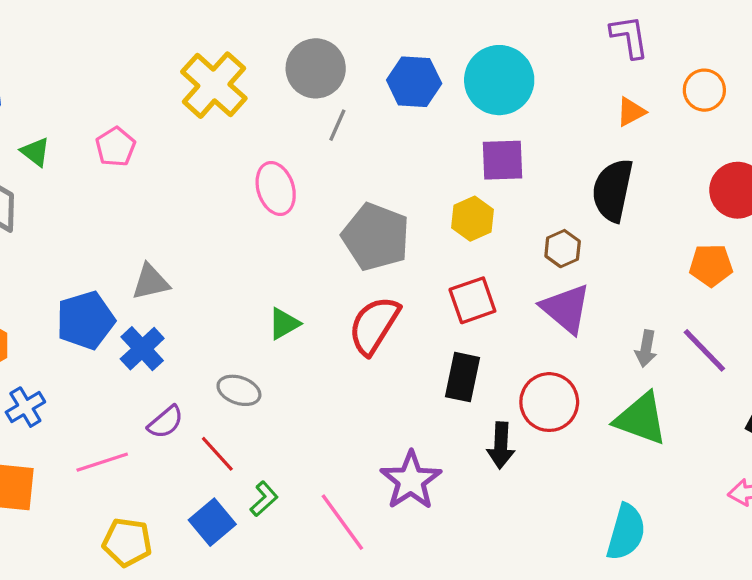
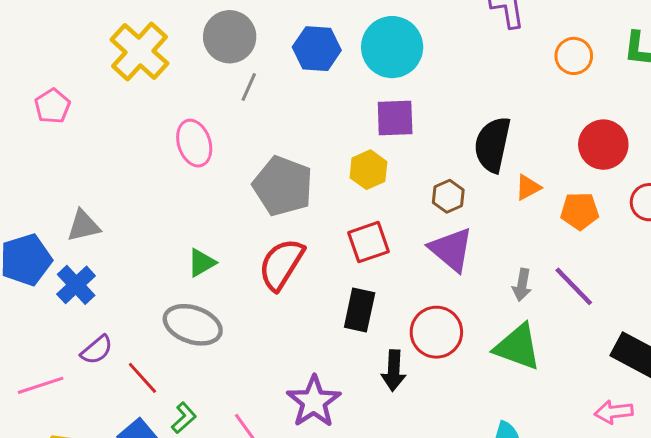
orange triangle: (631, 112) -> (528, 187), moved
gray ellipse: (239, 390) -> (193, 325), moved, size x1.5

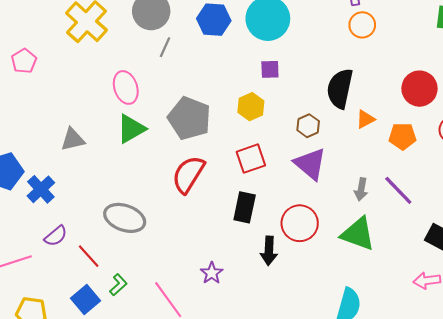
orange circle: (574, 56) -> (362, 25), moved
purple square: (395, 118) -> (270, 69), size x0.7
gray triangle: (83, 226) -> (73, 139), moved
green triangle: (202, 263) -> (131, 129), moved, size x1.4
purple star: (314, 402) -> (212, 273), size x0.6

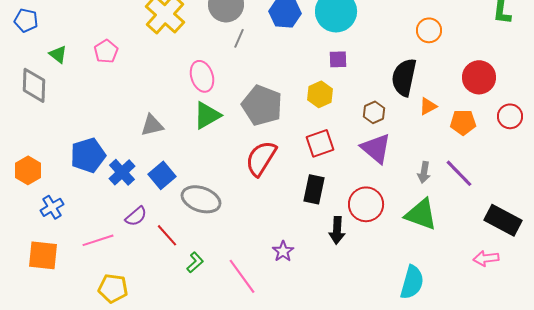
orange circle: (362, 25) -> (429, 30), moved
blue square: (85, 300) -> (162, 175), moved

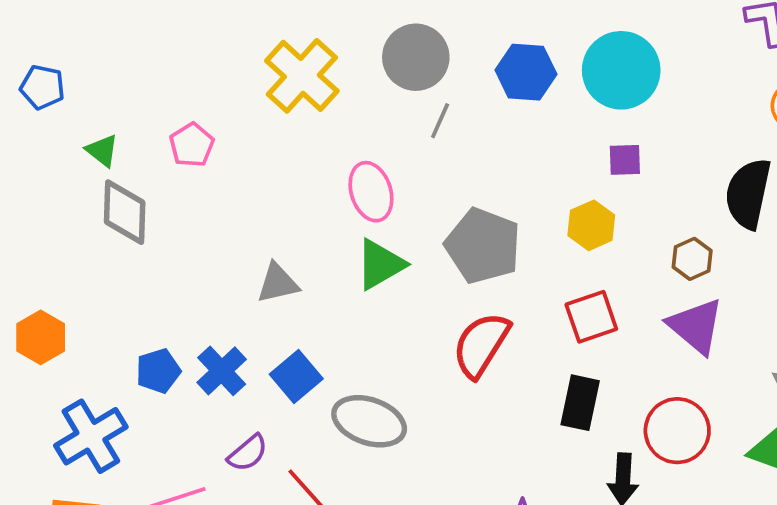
gray diamond: (34, 85) -> (125, 212), moved
blue pentagon: (88, 155) -> (158, 371), moved, size x0.7
orange hexagon: (28, 170) -> (41, 337), moved
blue cross: (52, 207) -> (91, 436), size x1.6

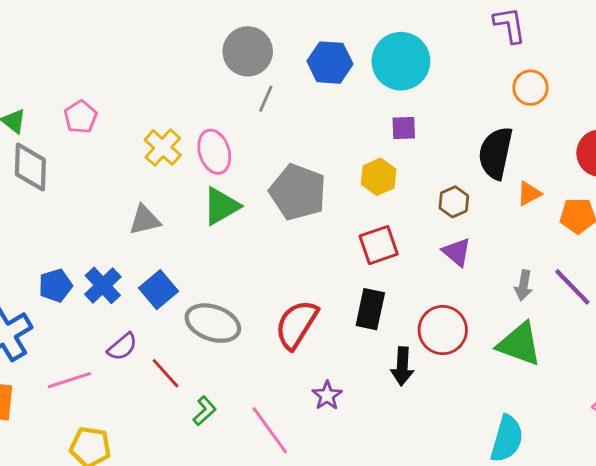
yellow cross: (302, 76) -> (163, 148), moved, size x0.7
purple triangle: (696, 326) -> (457, 252), size x0.7
red semicircle: (481, 345) -> (296, 324), moved

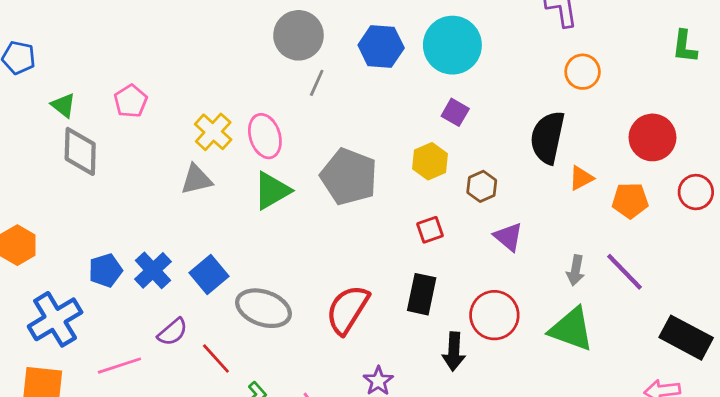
purple square: (404, 128) -> (455, 112), turned 32
brown hexagon: (454, 202) -> (482, 186), moved
gray triangle: (145, 220) -> (196, 179), moved
red square: (379, 245) -> (430, 230), size x0.7

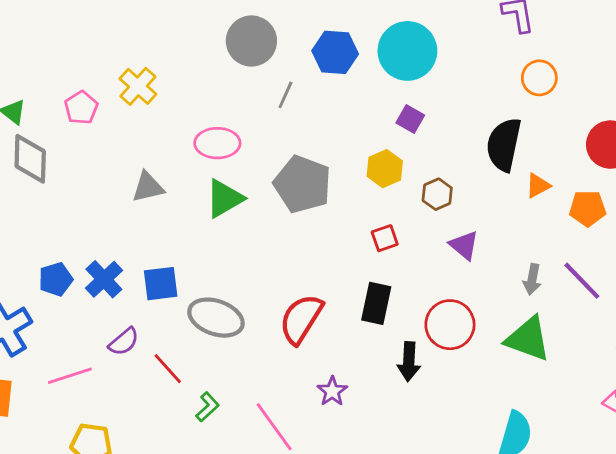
gray line: (317, 83) -> (285, 95), moved
yellow cross: (213, 132) -> (138, 86), moved
pink ellipse: (265, 136) -> (217, 143), turned -72
blue square: (209, 275) -> (161, 284), turned 33

